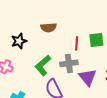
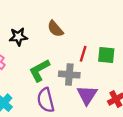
brown semicircle: (49, 28) -> (55, 29), turned 42

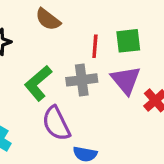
purple triangle: (87, 95) -> (126, 80), moved

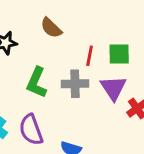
green L-shape: (38, 83) -> (37, 83), turned -32
purple semicircle: (56, 123) -> (31, 130), moved

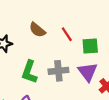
red line: (90, 56) -> (67, 34), moved, turned -40

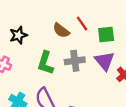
brown semicircle: (37, 30) -> (61, 30), moved

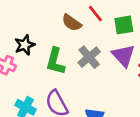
black star: (18, 35) -> (25, 45), moved
gray cross: (75, 61) -> (89, 57), turned -30

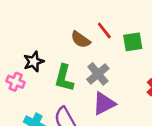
purple triangle: (123, 56) -> (104, 104), moved, turned 45

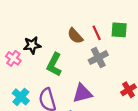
green square: (133, 42) -> (119, 30), moved
gray cross: (98, 74) -> (98, 58), moved

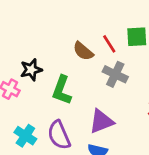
gray cross: (98, 58) -> (115, 74), turned -30

